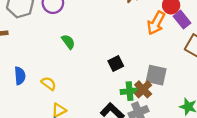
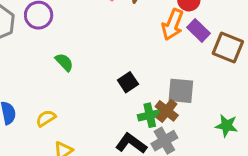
purple rectangle: (182, 20) -> (198, 30), moved
yellow semicircle: (49, 83) -> (46, 118), turned -63

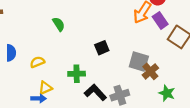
brown cross: (167, 111) -> (150, 71), moved
green cross: (150, 115) -> (77, 74), moved

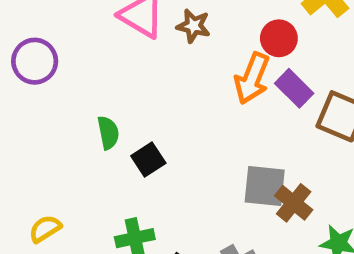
green semicircle: (59, 24) -> (108, 133), moved, turned 32
black square: (102, 48) -> (148, 160), moved

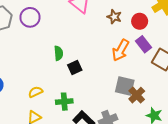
brown star: (193, 26) -> (114, 17), moved
orange arrow: (252, 78) -> (121, 50), moved
yellow semicircle: (45, 229) -> (36, 92), moved

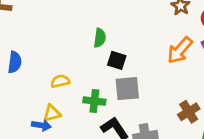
black square: (75, 68) -> (117, 60), turned 32
gray square: (125, 86) -> (127, 89), moved, turned -30

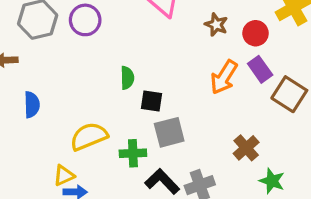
blue semicircle: (15, 62) -> (32, 105), moved
yellow semicircle: (60, 81) -> (89, 136), size x1.6
yellow triangle: (52, 113) -> (64, 175), moved

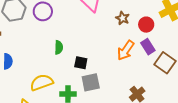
green semicircle: (127, 78) -> (59, 47), moved

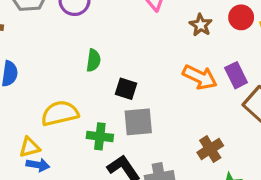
red circle: (146, 25) -> (241, 17), moved
orange arrow: (126, 50) -> (200, 77), turned -105

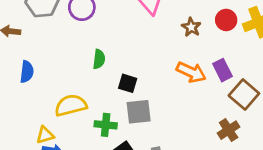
brown cross: (210, 149) -> (229, 130), moved

